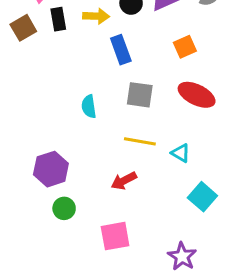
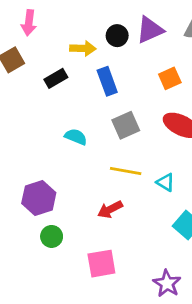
black rectangle: (58, 19) -> (56, 78), moved, turned 70
gray square: (140, 95) -> (126, 125), turned -32
cyan semicircle: (89, 106) -> (76, 137), turned 120

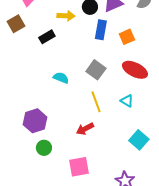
blue rectangle: (107, 81) -> (101, 30), moved, turned 30
gray square: (126, 125) -> (96, 70), turned -30
yellow line: (126, 171) -> (96, 102), turned 60
cyan triangle: (166, 182) -> (127, 101), moved

